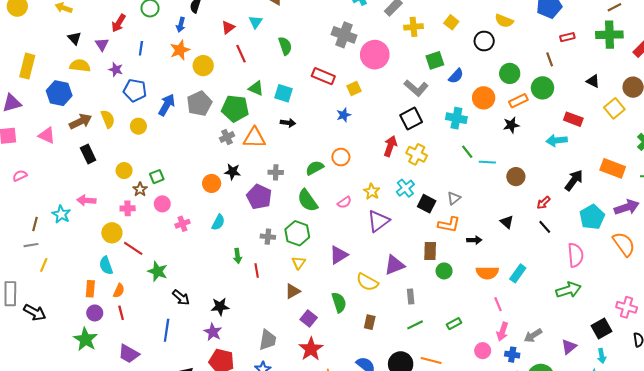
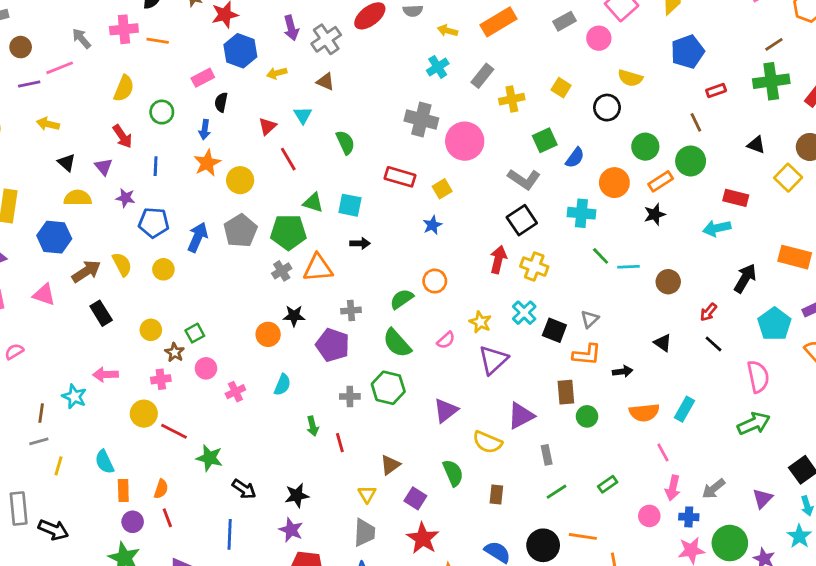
red arrow: (119, 23) -> (122, 136), turned -60
yellow triangle: (299, 263) -> (367, 494), moved
cyan semicircle: (106, 265) -> (104, 462), moved

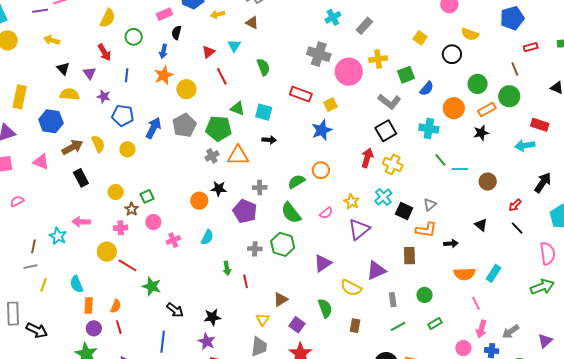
yellow cross: (512, 99) -> (378, 59), moved
blue star: (432, 225) -> (322, 130), size x1.5
green circle: (587, 416) -> (425, 295), moved

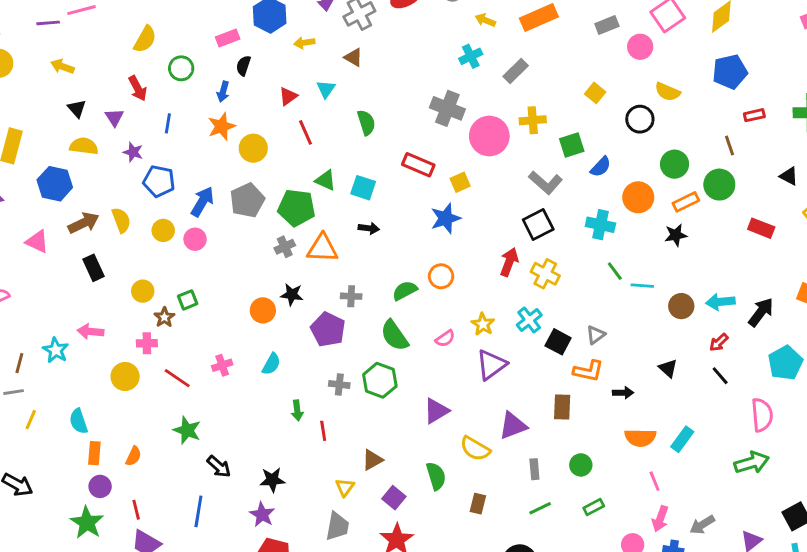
cyan arrow: (525, 146) -> (720, 302), moved
pink circle: (153, 222) -> (195, 239), moved
red line: (128, 265) -> (177, 378), moved
red line: (119, 327) -> (136, 510), moved

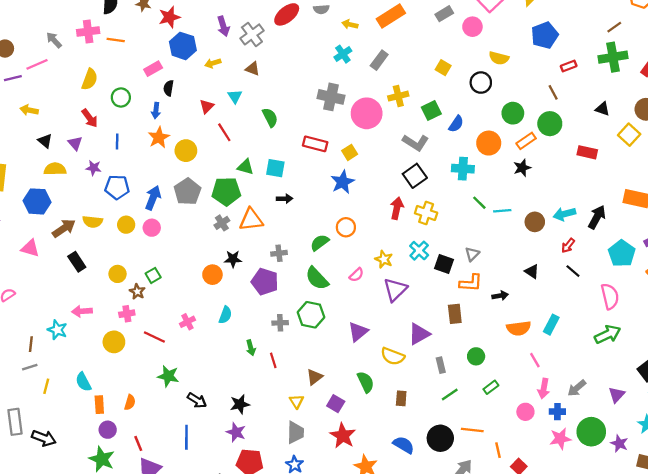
yellow semicircle: (121, 220) -> (93, 222), turned 126

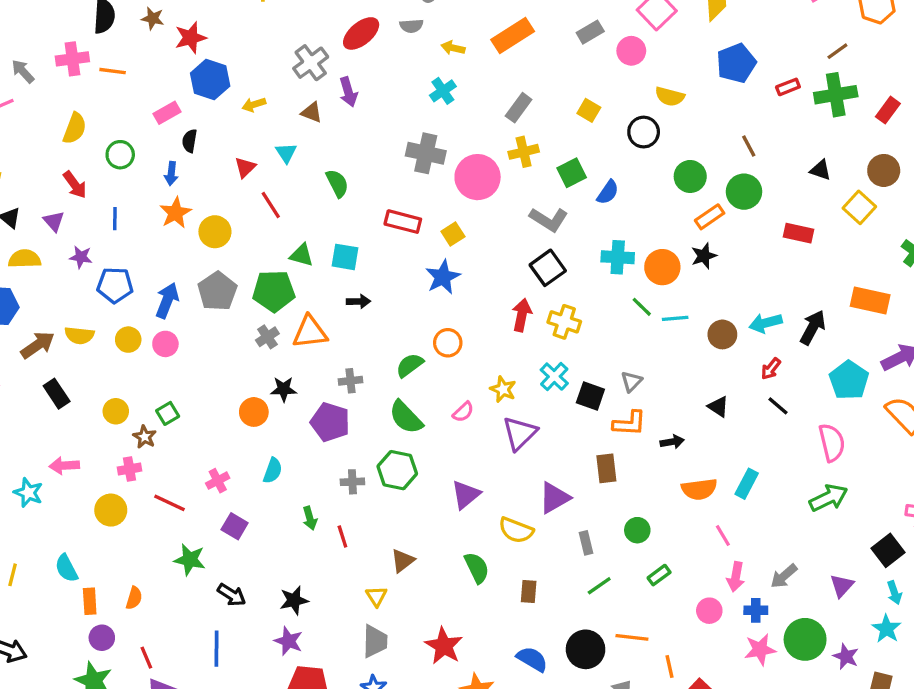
purple arrow: (223, 26) -> (348, 92), moved
gray rectangle: (379, 60) -> (519, 108), moved
red rectangle: (569, 66) -> (788, 87), moved
orange circle: (489, 143) -> (662, 267), moved
purple square: (336, 404) -> (235, 526), moved

